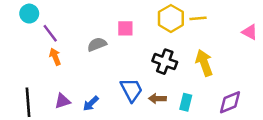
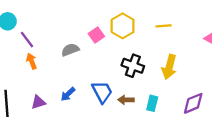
yellow hexagon: (171, 18) -> (123, 26), moved
pink square: (125, 28) -> (96, 35), turned -35
yellow arrow: (204, 63) -> (169, 67), turned -145
blue arrow: (91, 103) -> (68, 94), moved

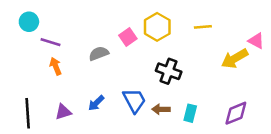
purple line: (27, 40) -> (51, 42), turned -36
yellow arrow: (169, 67) -> (235, 59), moved, turned 45

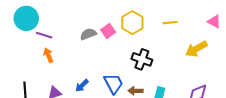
cyan circle: (29, 22) -> (26, 18), size x1.5
pink triangle: (256, 41) -> (214, 22), moved
gray semicircle: (99, 54) -> (88, 34), moved

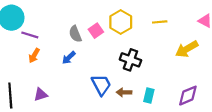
gray semicircle: (88, 34) -> (75, 34), turned -91
orange arrow: (48, 55) -> (34, 56), turned -128
blue arrow: (82, 86) -> (69, 58), moved

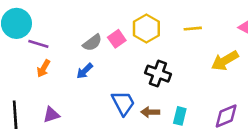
gray semicircle: (75, 34) -> (92, 43), turned -105

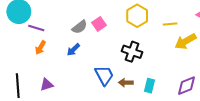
yellow hexagon: (146, 29) -> (137, 16), moved
yellow line: (193, 29) -> (170, 24), moved

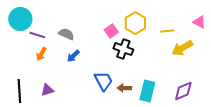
pink square: (99, 24) -> (111, 31), moved
gray semicircle: (80, 27) -> (66, 34), moved, turned -119
black cross: (132, 52) -> (123, 49), moved
cyan rectangle: (149, 86) -> (147, 91), size x1.5

